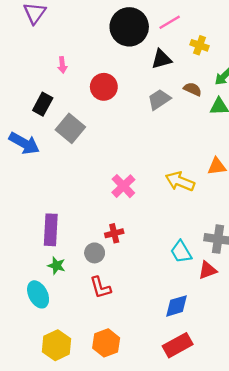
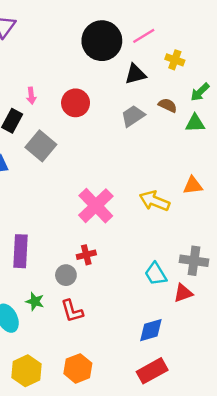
pink arrow: (62, 65) -> (31, 96), moved
pink cross: (123, 186) -> (96, 206), size x1.4
green star: (57, 266) -> (35, 301), moved

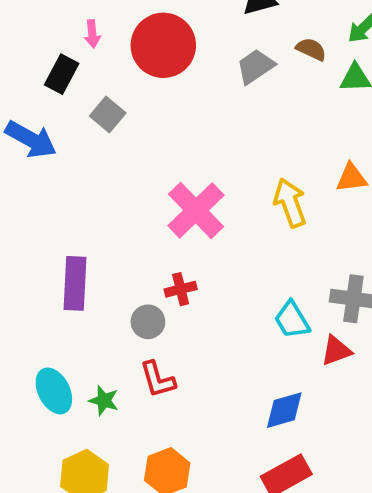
red circle: (76, 103) -> (163, 45), size x1.4
gray square: (41, 146) -> (108, 114), size x0.7
yellow arrow: (154, 201) -> (290, 203), turned 48
green star: (35, 301) -> (104, 401), moved

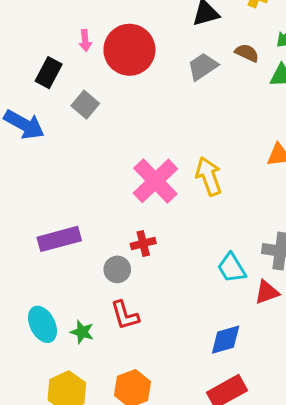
pink arrow: (92, 34) -> (85, 41), moved
yellow arrow: (290, 203) -> (209, 176), moved
purple rectangle: (75, 283) -> (59, 239), turned 72

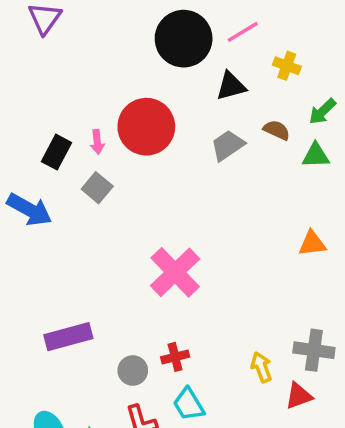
pink arrow: (85, 41) -> (97, 142), moved
yellow arrow: (209, 176) -> (261, 367), moved, size x0.7
red cross: (143, 243) -> (175, 357), moved
cyan trapezoid: (232, 268) -> (189, 404), moved

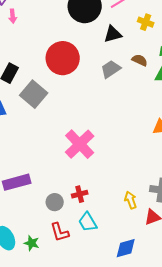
pink arrow: (97, 142) -> (13, 16), moved
gray square: (97, 188) -> (34, 94), size x1.5

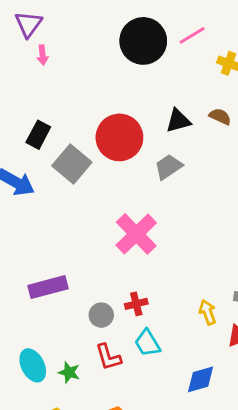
black triangle: (113, 34) -> (178, 121), moved
red circle: (63, 58) -> (119, 137), moved
gray trapezoid: (111, 69) -> (168, 167), moved

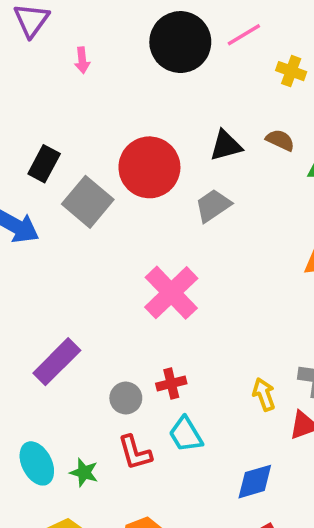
pink arrow: (43, 55) -> (82, 60), moved
purple rectangle: (48, 287) -> (57, 362), turned -30

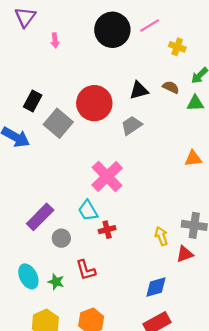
gray circle: (126, 398) -> (61, 238), moved
cyan trapezoid: (186, 434) -> (88, 211), moved

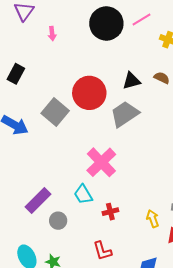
black rectangle: (33, 101) -> (16, 74), moved
gray trapezoid: (132, 125) -> (124, 114), size x1.4
red cross: (107, 230) -> (110, 212), moved
red L-shape: (86, 270) -> (102, 251), moved

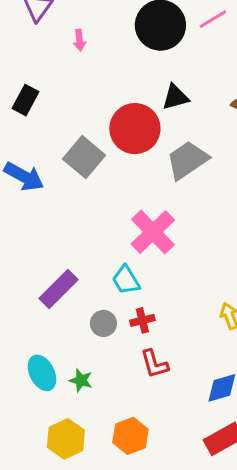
black triangle: (132, 81) -> (175, 97), moved
red cross: (110, 212) -> (142, 320), moved
gray circle: (58, 221) -> (103, 323), moved

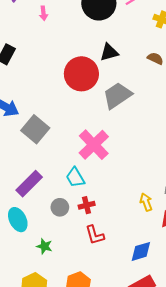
gray square: (84, 157) -> (35, 129), moved
cyan ellipse: (42, 373) -> (18, 220), moved

